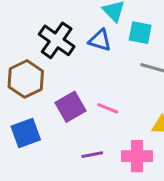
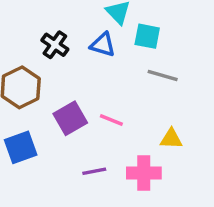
black cross: (57, 40) -> (55, 45), size x0.7

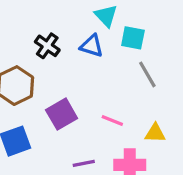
gray line: (163, 75) -> (147, 74), turned 44
pink line: (111, 120) -> (112, 120), moved

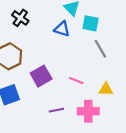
black cross: (47, 46) -> (20, 18), moved

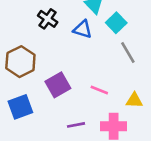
black cross: (20, 18) -> (48, 19), moved
cyan square: (91, 23) -> (116, 23), turned 35

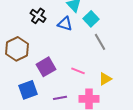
yellow triangle: (134, 100) -> (105, 79), turned -32
blue square: (20, 107) -> (28, 90), moved

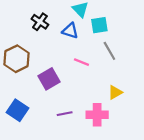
cyan square: (91, 19) -> (99, 25), turned 35
pink line: (78, 71) -> (81, 62), moved
blue square: (28, 90) -> (18, 110), moved, turned -36

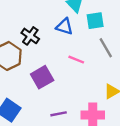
black cross: (40, 22) -> (30, 36), moved

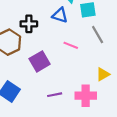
black cross: (30, 36) -> (29, 24), turned -35

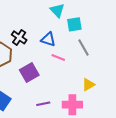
blue triangle: (60, 15) -> (48, 39), moved
black cross: (29, 24) -> (19, 37), turned 35

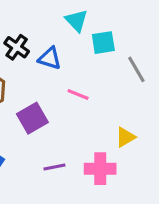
black cross: (19, 37) -> (17, 47), moved
blue triangle: (48, 39) -> (50, 58), moved
gray line: (83, 47) -> (136, 69), moved

